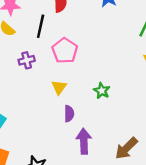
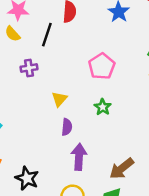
pink pentagon: (65, 51) -> (102, 66), moved

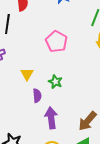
green star: (103, 107) -> (55, 82), moved

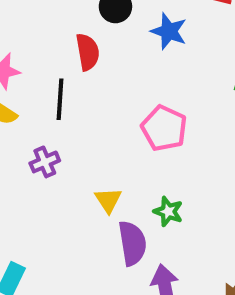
purple semicircle: (37, 96) -> (132, 243), size x1.5

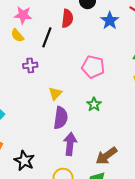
pink pentagon: (164, 128) -> (93, 67), turned -30
green star: (168, 212) -> (94, 104), moved

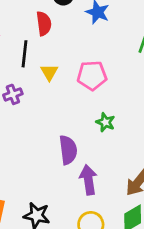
yellow triangle: (55, 93) -> (49, 72), moved

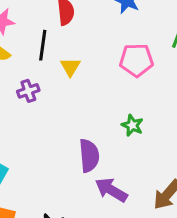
pink pentagon: (92, 76) -> (136, 60), moved
purple arrow: (88, 180) -> (111, 190), turned -52

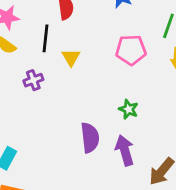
purple arrow: (111, 190) -> (125, 150), moved, turned 44

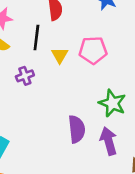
pink pentagon: (131, 50) -> (93, 50), moved
green star: (129, 109) -> (112, 103), size x1.5

